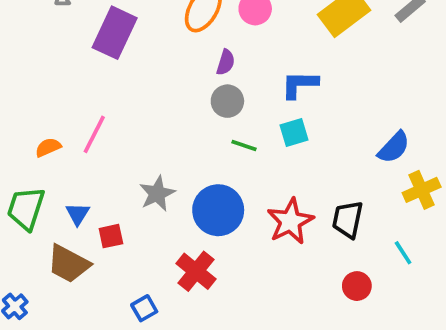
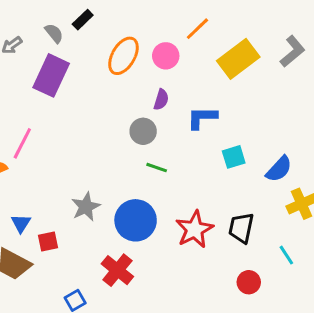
purple semicircle: (226, 62) -> (161, 100), moved
cyan square: (294, 133) -> (234, 157), moved
pink line: (94, 134) -> (22, 143), moved

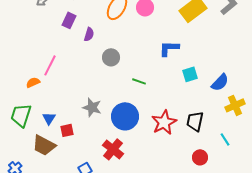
purple rectangle: (51, 75) -> (69, 20), size x0.6
purple semicircle: (161, 100) -> (89, 34), moved
gray circle: (143, 131) -> (111, 57), moved
gray star: (86, 207) -> (92, 107), turned -30

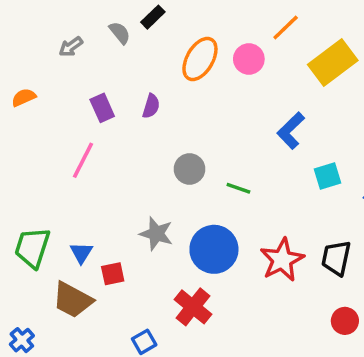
purple rectangle: (69, 20) -> (102, 108), moved, turned -49
blue L-shape: (169, 48) -> (291, 131), turned -45
gray circle: (111, 57) -> (190, 169), moved
orange semicircle: (33, 82) -> (24, 97), moved

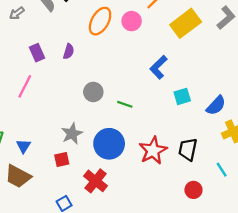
gray star: (156, 234) -> (72, 134), turned 30
red square: (113, 274) -> (62, 160), moved

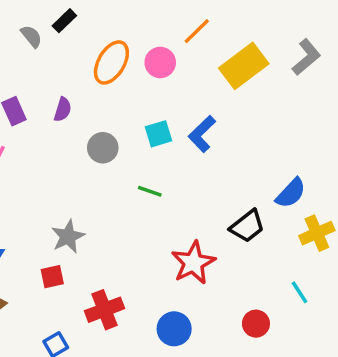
gray circle: (93, 92) -> (103, 148), moved
cyan square: (182, 96) -> (158, 134), moved
blue circle: (109, 144) -> (174, 329), moved, size x0.7
black trapezoid: (188, 149) -> (247, 226), moved, turned -140
red cross: (96, 181) -> (104, 310), turned 30

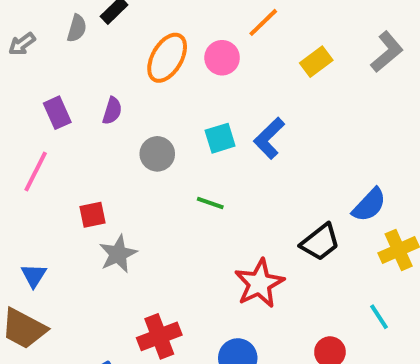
gray semicircle: (31, 36) -> (77, 28), turned 55
yellow rectangle: (244, 66) -> (316, 62), size x0.6
red square: (52, 277) -> (93, 215), moved

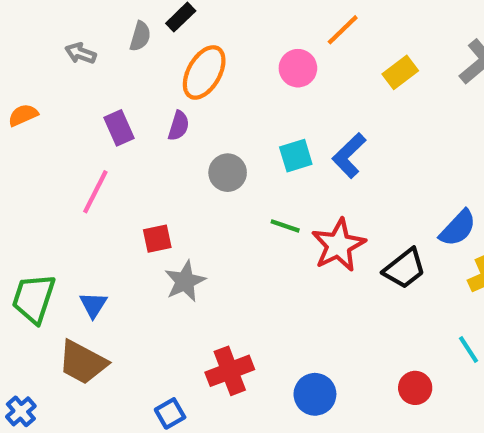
gray arrow: (22, 44) -> (81, 53), turned 56
orange ellipse: (167, 58) -> (204, 72), moved
red star: (259, 283) -> (338, 245), moved

